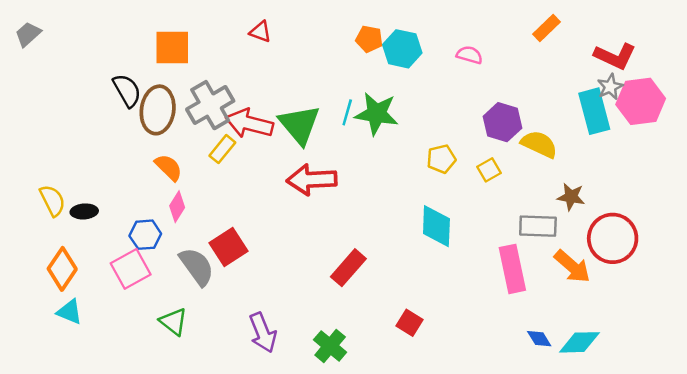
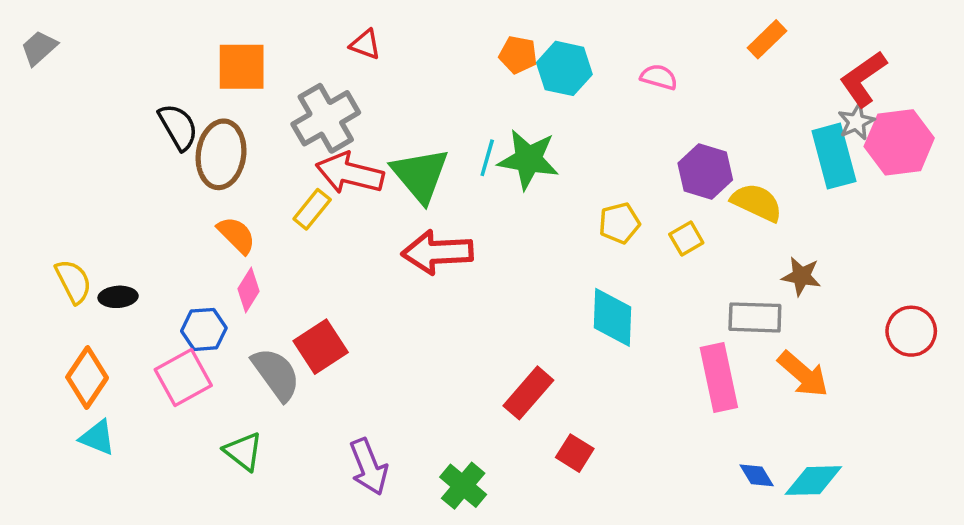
red L-shape: (615, 56) -> (863, 79), turned 120
gray cross: (210, 105) -> (326, 118), moved
red circle: (613, 238) -> (911, 331), moved, size x0.7
red rectangle: (348, 268) -> (528, 393), moved

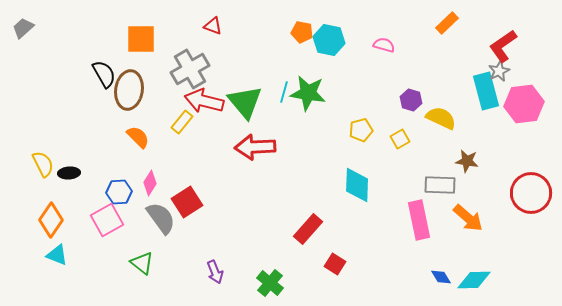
pink hexagon: (899, 142) -> (524, 104), moved
purple hexagon: (705, 172) -> (411, 100), size x0.7
pink diamond: (249, 290) -> (150, 183), moved
red circle: (911, 331) -> (531, 193), size x1.4
purple arrow: (369, 467) -> (215, 272), size x0.7

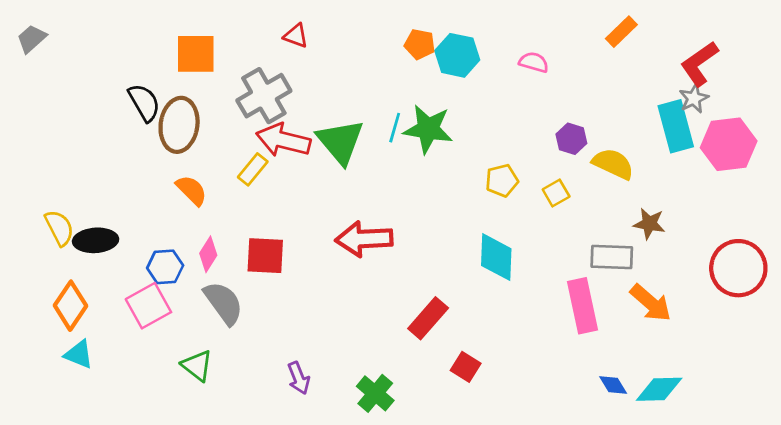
red arrow: (255, 147) -> (364, 239), moved
black ellipse: (69, 173) -> (96, 240), size x1.4
red square: (187, 202) -> (265, 256), moved, turned 36

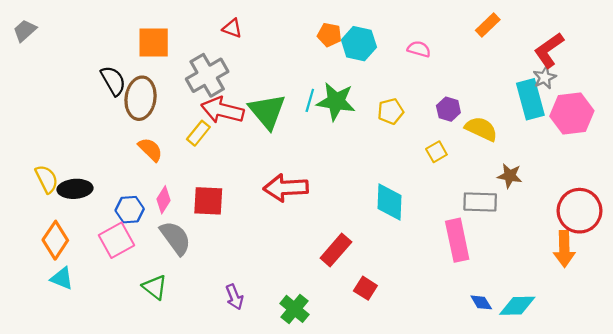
yellow pentagon: (502, 181) -> (391, 111), moved
orange arrow: (651, 303) -> (564, 249), moved, turned 48

